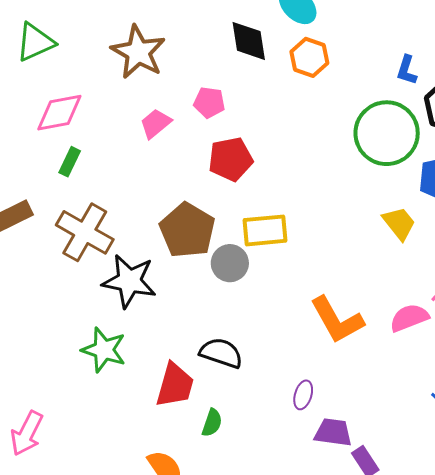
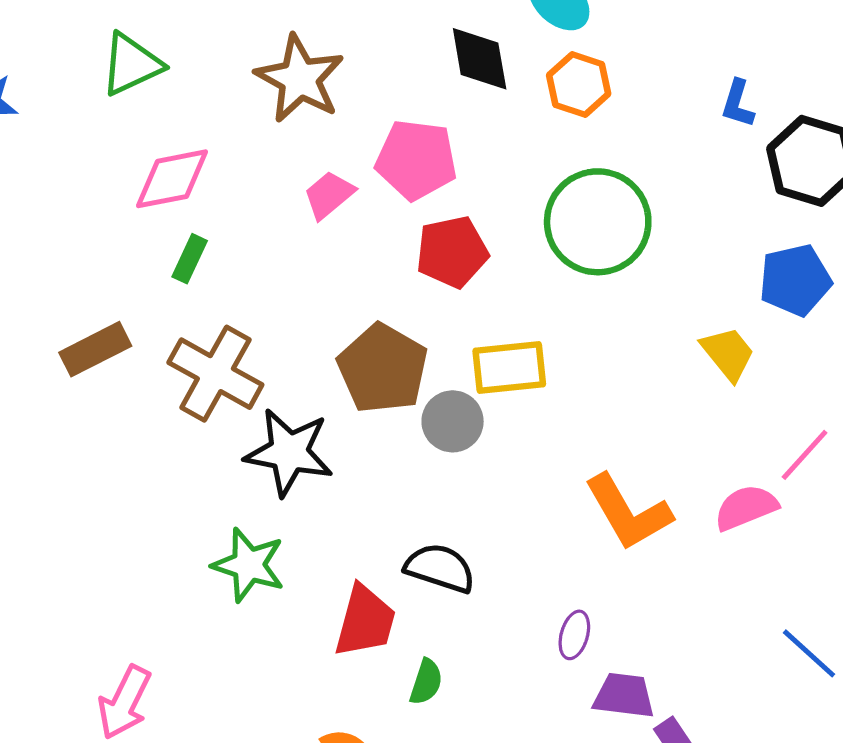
pink pentagon: (209, 102) -> (416, 160), size x1.6
green circle: (387, 133) -> (598, 222), moved

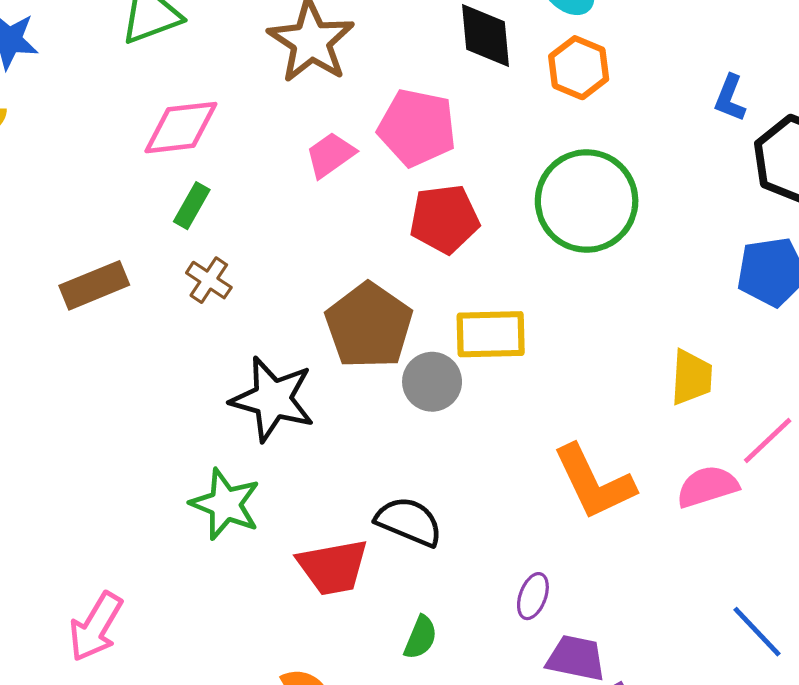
yellow trapezoid: (728, 354) -> (691, 377), moved, turned 38
brown cross: (215, 374) -> (209, 280), moved, size x0.5
red trapezoid: (365, 621) -> (333, 567), turned 60
green semicircle: (426, 682) -> (420, 637), moved

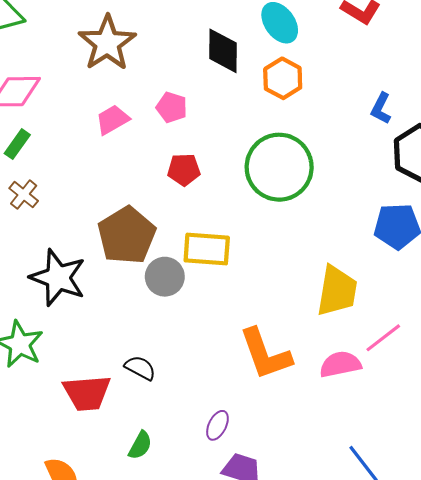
pink pentagon: (417, 128) -> (172, 107), size x0.6
red pentagon: (444, 219) -> (184, 170), size x0.7
yellow trapezoid: (691, 377) -> (337, 291), size x1.4
black semicircle: (409, 522) -> (140, 368), size x0.7

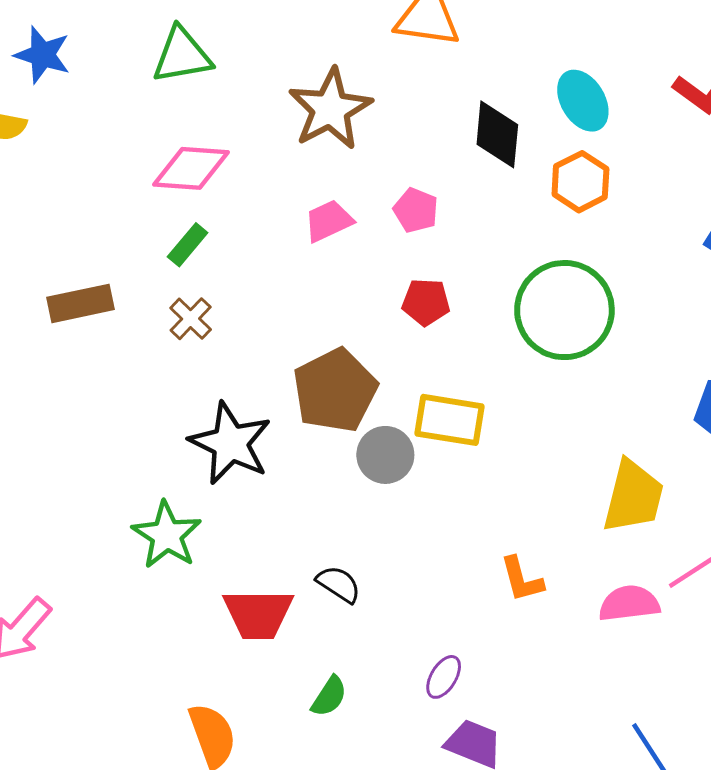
orange L-shape: (265, 354) -> (522, 579), size x0.6

